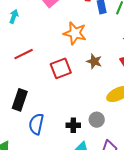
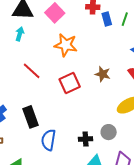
orange star: (75, 33) -> (66, 45), moved
red line: (24, 54) -> (32, 71), turned 72
black rectangle: (20, 100) -> (31, 117), turned -35

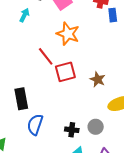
red line: (32, 71) -> (46, 56), moved
brown star: (103, 74) -> (98, 79), moved

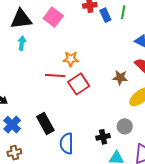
orange star: (68, 34) -> (71, 59), moved, size x0.7
red line: (46, 56) -> (55, 75), turned -30
brown star: (98, 79) -> (120, 78), moved

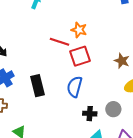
blue semicircle: (67, 143) -> (75, 87), moved

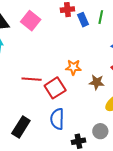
orange star: (79, 30) -> (73, 67), moved
black rectangle: (38, 86) -> (21, 127), turned 60

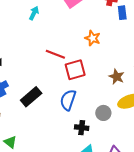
orange star: (73, 67) -> (93, 38), moved
gray circle: (100, 131) -> (103, 113), moved

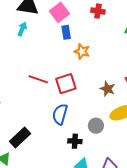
blue rectangle: (122, 13) -> (66, 32), moved
red line: (55, 54) -> (38, 79), moved
black rectangle: (31, 97) -> (20, 137), moved

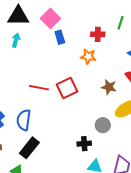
red cross: (98, 11) -> (98, 34), moved
orange star: (82, 51) -> (88, 57), moved
blue semicircle: (60, 114) -> (24, 120), moved

